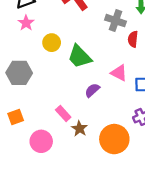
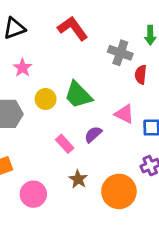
pink star: (26, 23) -> (22, 68), moved
yellow circle: (52, 43) -> (46, 99), moved
pink rectangle: (63, 113) -> (65, 144), moved

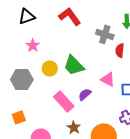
pink rectangle: (65, 144) -> (64, 101), size x1.5

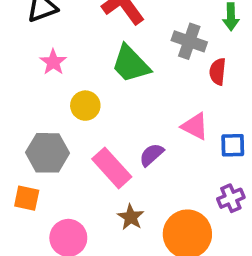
green trapezoid: (74, 65) -> (131, 64), moved
gray hexagon: (22, 79) -> (48, 153), moved
orange square: (19, 117) -> (27, 198), turned 32

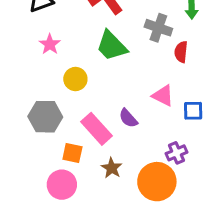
purple semicircle: (151, 155) -> (128, 118), turned -90
orange square: (27, 198) -> (72, 153), moved
purple cross: (231, 198) -> (177, 153), moved

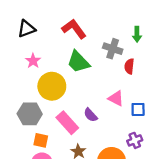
yellow circle: (75, 79) -> (52, 86), size x1.6
orange square: (72, 153) -> (41, 140), moved
purple cross: (177, 153) -> (135, 140), moved

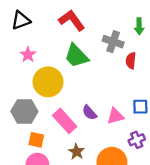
pink triangle: (116, 98) -> (115, 116), moved, turned -42

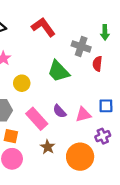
green trapezoid: (76, 56) -> (58, 71), moved
yellow circle: (48, 82) -> (22, 83), size x0.6

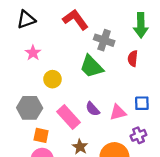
green arrow: (105, 32) -> (141, 25), size x1.5
gray cross: (81, 46) -> (104, 40), moved

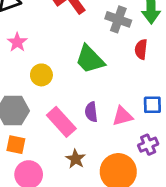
gray cross: (104, 40) -> (118, 19), moved
purple semicircle: (93, 109) -> (91, 112), turned 35
orange square: (41, 135) -> (16, 145), moved

